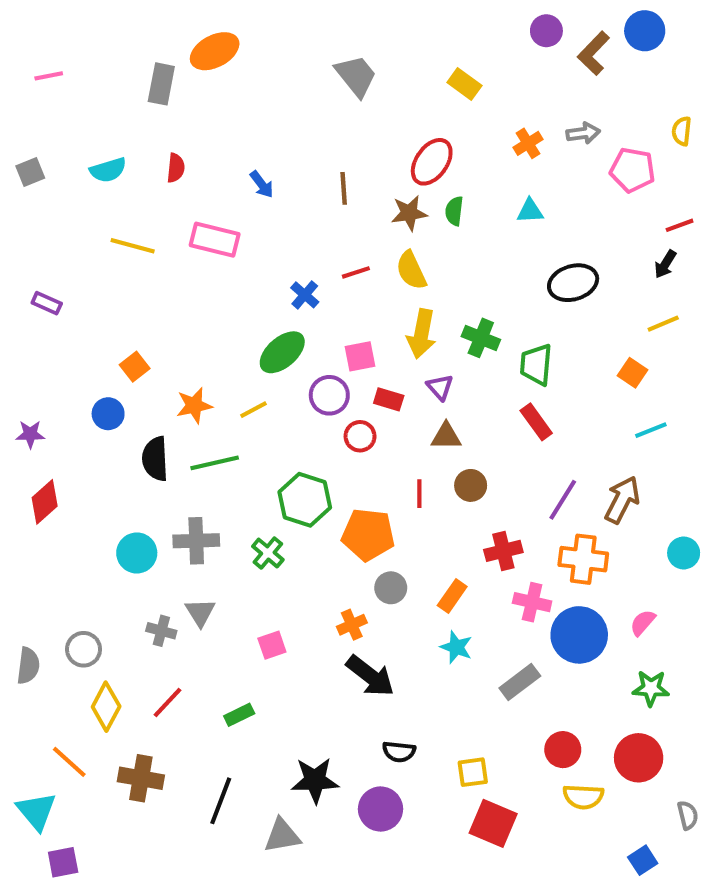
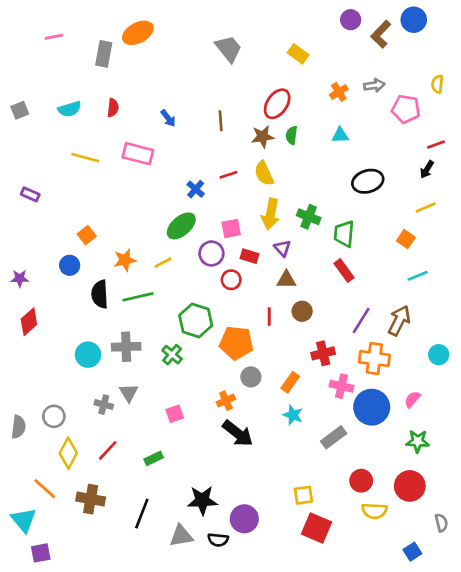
pink line: (49, 76) -> (54, 37), moved
black semicircle: (399, 752) -> (218, 540), moved

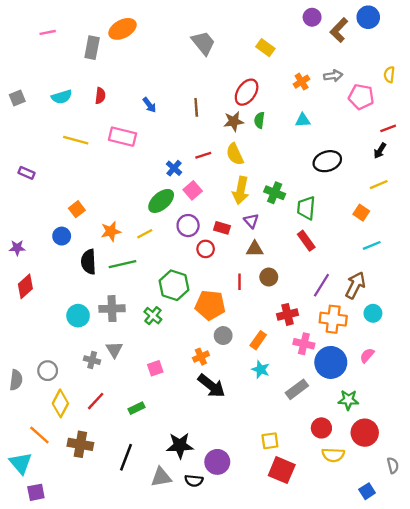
pink square: (231, 229) -> (193, 190), moved, turned -30
cyan circle: (439, 355) -> (373, 313), moved
green star: (418, 441) -> (348, 400), moved

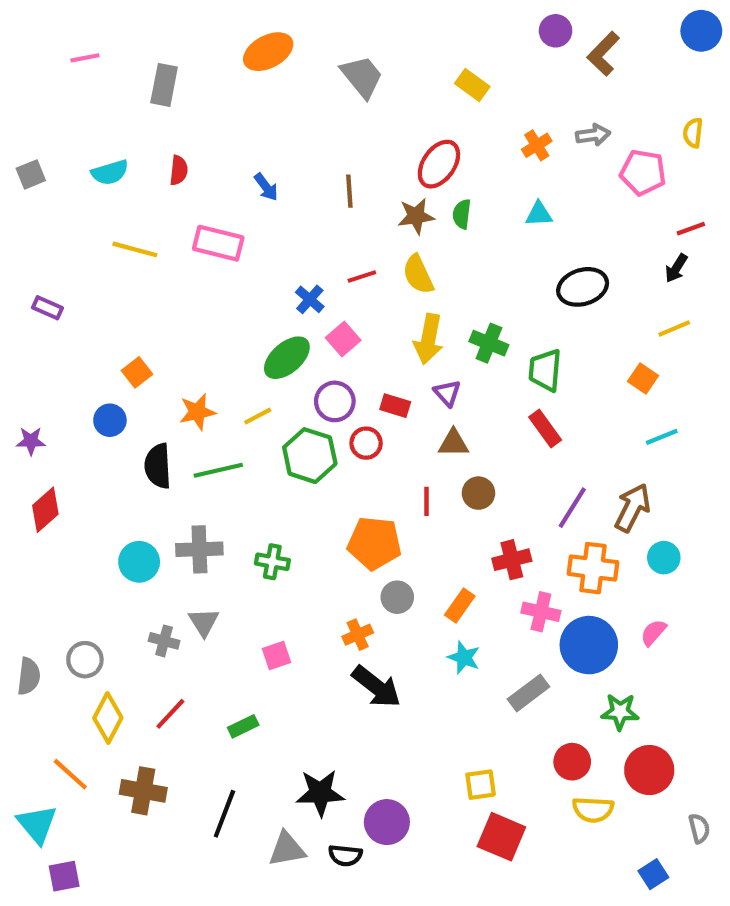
blue circle: (368, 17) -> (701, 31), moved
orange ellipse: (123, 29) -> (268, 52), moved
green hexagon: (174, 285) -> (310, 456), moved
green cross: (153, 316) -> (272, 562), turned -30

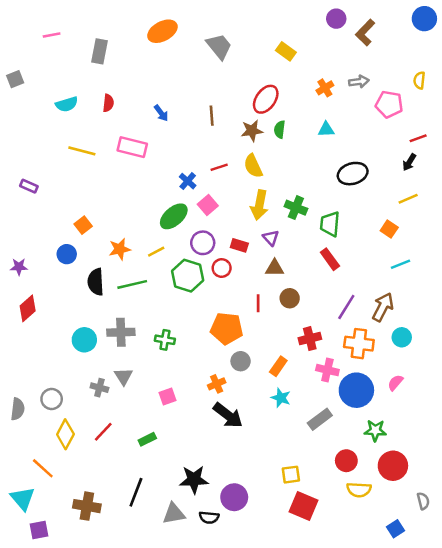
gray square: (31, 174) -> (15, 79), moved
brown cross: (143, 791) -> (87, 506), moved

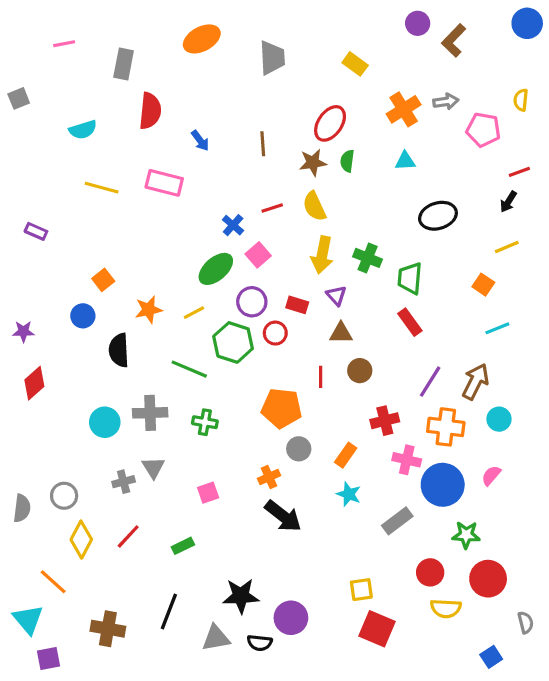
gray trapezoid: (219, 46) -> (272, 58), turned 36
orange cross: (325, 88) -> (404, 109), size x1.5
red semicircle: (108, 103) -> (150, 111), moved, size x1.6
green line: (132, 284) -> (189, 369), moved, turned 36
gray cross: (99, 388) -> (124, 482), turned -30

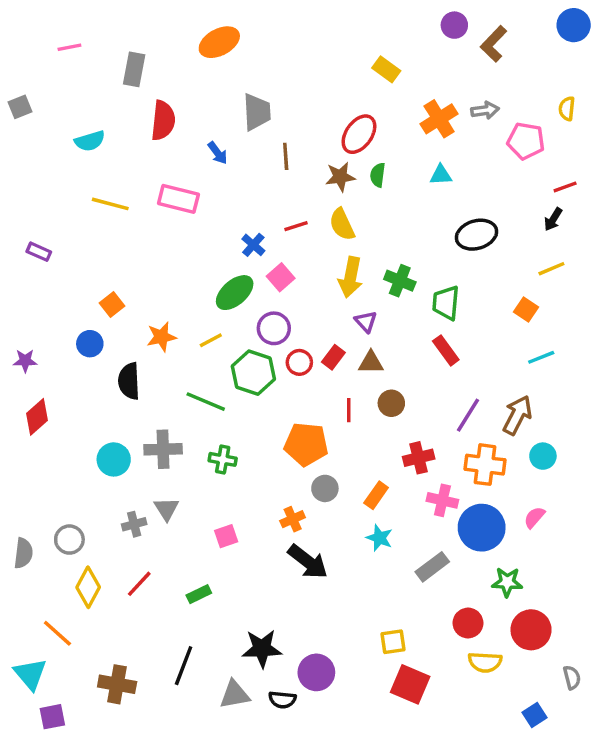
gray trapezoid: (272, 58) -> (257, 112), moved
red rectangle: (297, 305) -> (333, 357), moved, turned -70

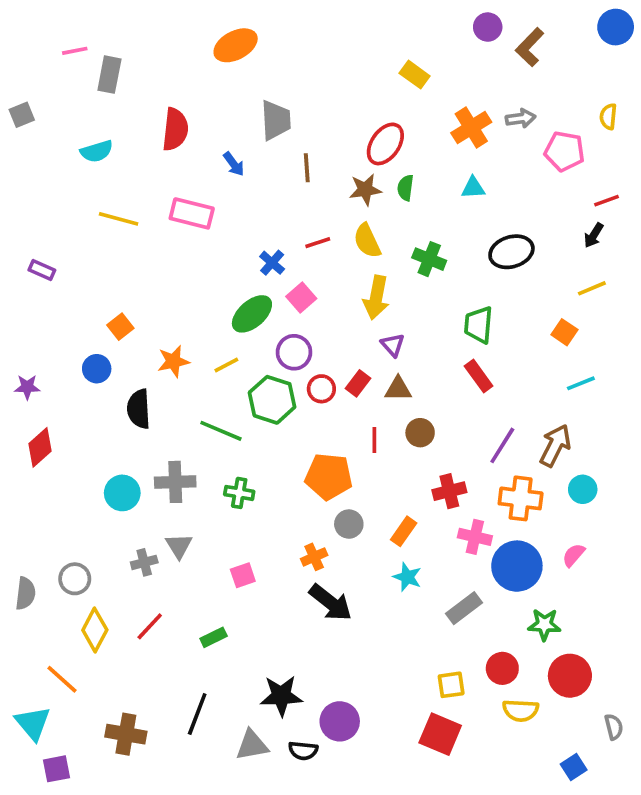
gray rectangle: (134, 69) -> (109, 75), moved
green cross: (400, 281) -> (429, 259), moved
yellow square: (393, 642) -> (451, 685), moved

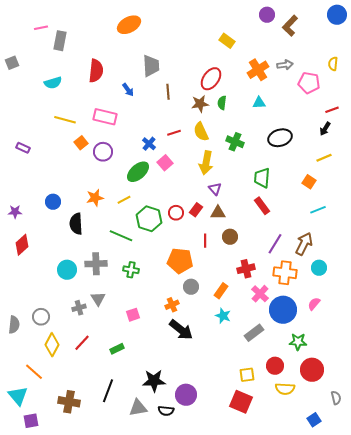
orange square: (120, 327) -> (81, 143), moved
purple circle: (294, 352) -> (103, 152), moved
pink cross: (475, 537) -> (260, 294), turned 30

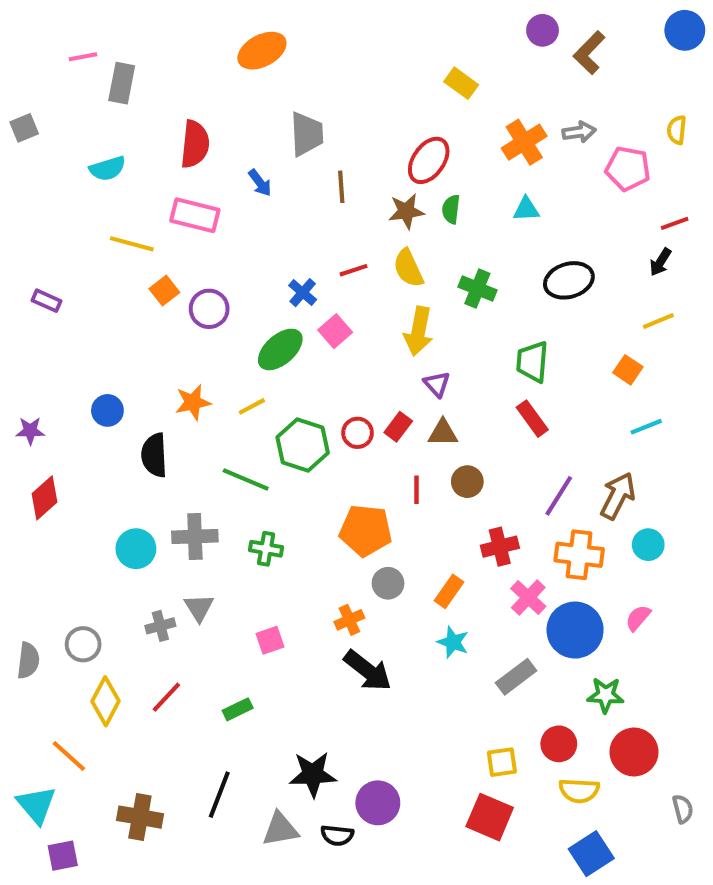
pink rectangle: (105, 117) -> (195, 215), moved
blue square: (314, 420) -> (591, 854), moved, size x1.5

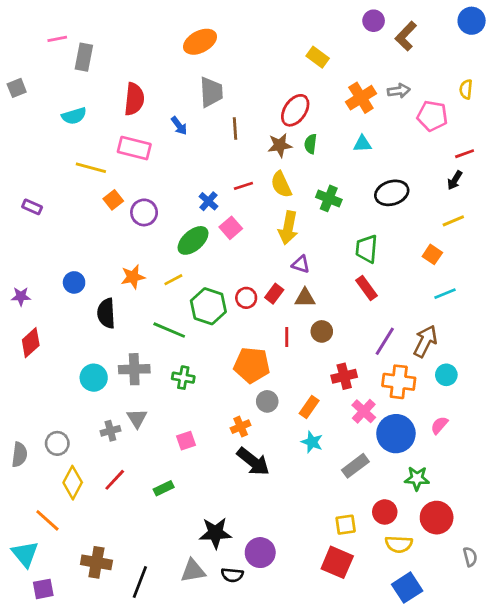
orange ellipse: (262, 51) -> (200, 42), moved
purple triangle: (437, 384) -> (301, 264), turned -30
black line: (219, 795) -> (140, 582), moved

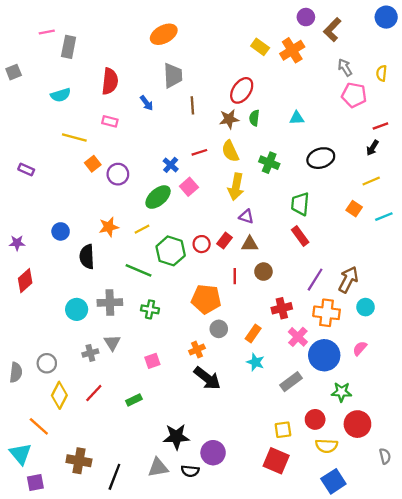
gray arrow: (399, 91) -> (345, 67), moved, turned -114
orange cross: (361, 98) -> (292, 50), moved
pink rectangle: (134, 148) -> (110, 121), size x0.6
cyan line: (445, 294) -> (384, 217), moved

